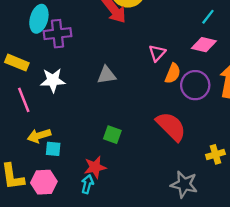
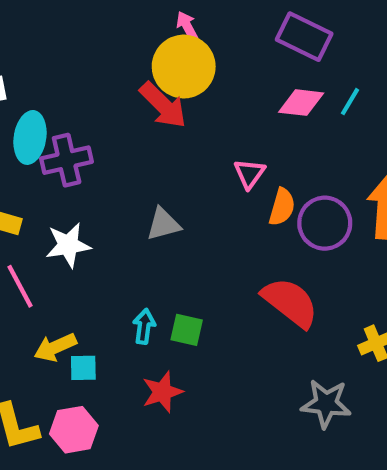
cyan line: (208, 17) -> (350, 102), moved
pink diamond: (204, 45) -> (301, 103), moved
cyan arrow: (87, 184) -> (144, 326), moved

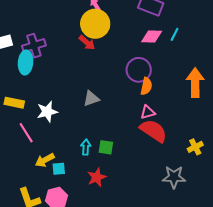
red arrow: (163, 105) -> (87, 43), size x0.7
purple cross: (67, 160) -> (34, 46), moved
pink triangle: (249, 174) -> (148, 112), moved, turned 42
purple circle: (325, 223) -> (139, 70), moved

